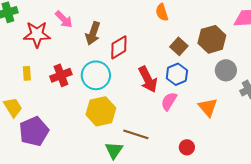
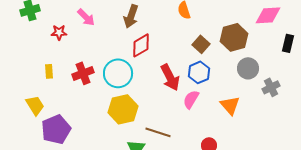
brown arrow: (93, 33) -> (131, 16), moved
red star: (37, 34) -> (59, 32), size x0.6

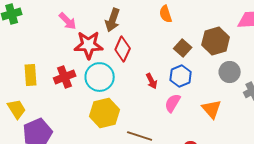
red star: (59, 32) -> (89, 45), moved, size x1.8
red diamond: (141, 45) -> (123, 49), turned -35
yellow rectangle: (49, 71) -> (31, 75), size x1.5
red arrow: (170, 77) -> (152, 81), size x0.6

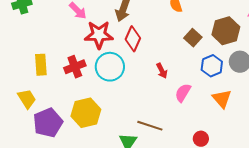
blue hexagon: (181, 76) -> (212, 66), moved
yellow hexagon: (105, 113) -> (86, 113), moved

